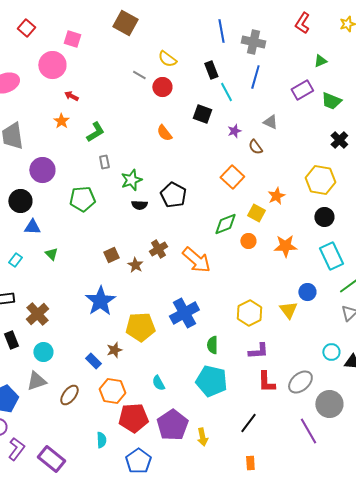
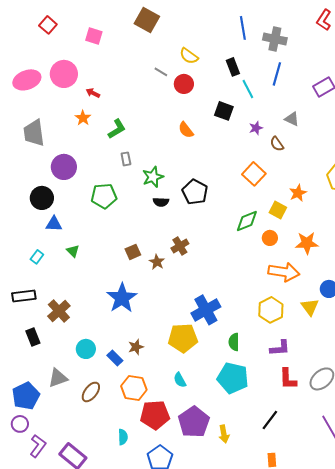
pink circle: (52, 65) -> (64, 74), moved
orange arrow: (196, 260) -> (284, 272), moved, turned -32
yellow pentagon: (140, 327) -> (183, 338), moved
cyan circle: (43, 352) -> (86, 349), moved

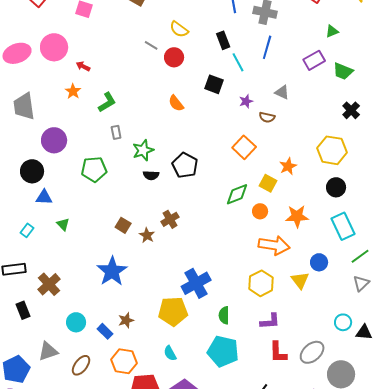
brown semicircle: (277, 144) -> (267, 117), turned -42
brown square: (133, 252) -> (123, 225), turned -35

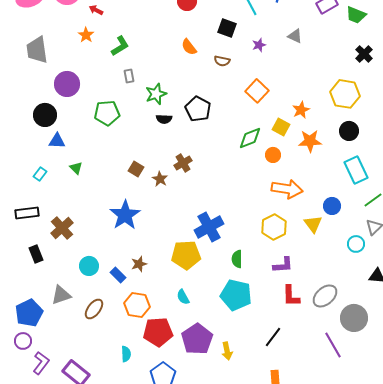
brown semicircle: (267, 117) -> (222, 61), moved
orange star: (297, 216) -> (310, 141), moved
cyan circle: (343, 322) -> (356, 244), moved

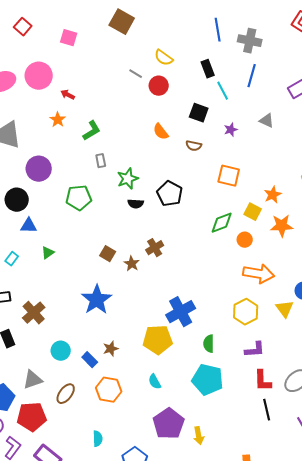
orange square: (257, 91) -> (229, 176), turned -30
green triangle: (76, 168) -> (48, 253), turned 40
red pentagon: (158, 332) -> (32, 417), moved
black line: (273, 337) -> (267, 410), moved, turned -50

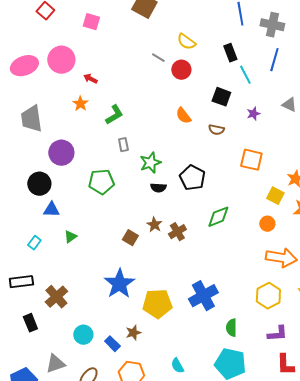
green diamond: (222, 223) -> (218, 217), moved
brown star: (132, 264) -> (154, 225), moved
yellow pentagon: (158, 340) -> (157, 304), moved

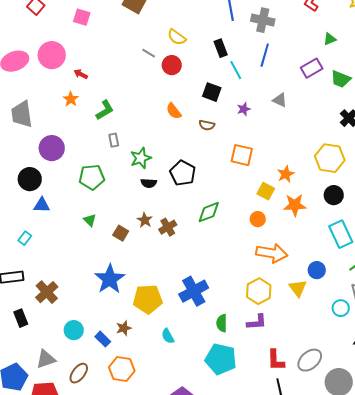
green triangle: (70, 237) -> (90, 220), moved, turned -40
purple L-shape: (277, 334) -> (257, 322), moved
cyan semicircle: (177, 366) -> (168, 336), moved

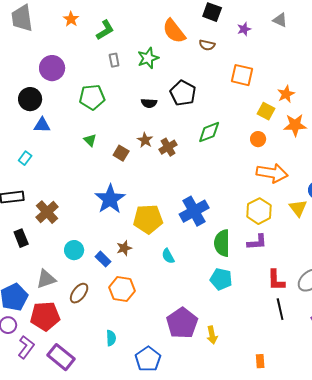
orange semicircle: (174, 111) -> (174, 31), size x1.5
gray trapezoid: (22, 114) -> (22, 18), moved
green star: (141, 158) -> (148, 58), moved
green semicircle: (222, 323) -> (222, 243), size x1.5
cyan pentagon: (221, 359) -> (221, 279), size x0.7

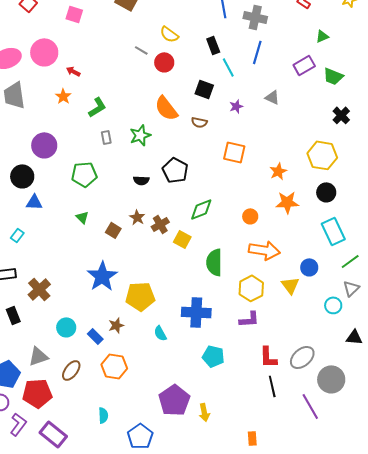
yellow square: (266, 111) -> (182, 239), moved
blue cross: (194, 211) -> (196, 312), moved, turned 32
green semicircle: (222, 243) -> (214, 262), moved

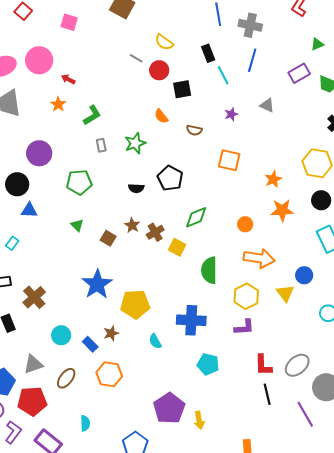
black square: (204, 89) -> (182, 89), moved, turned -30
orange semicircle: (166, 108) -> (161, 116), size x0.6
cyan semicircle: (103, 415) -> (85, 423), moved

